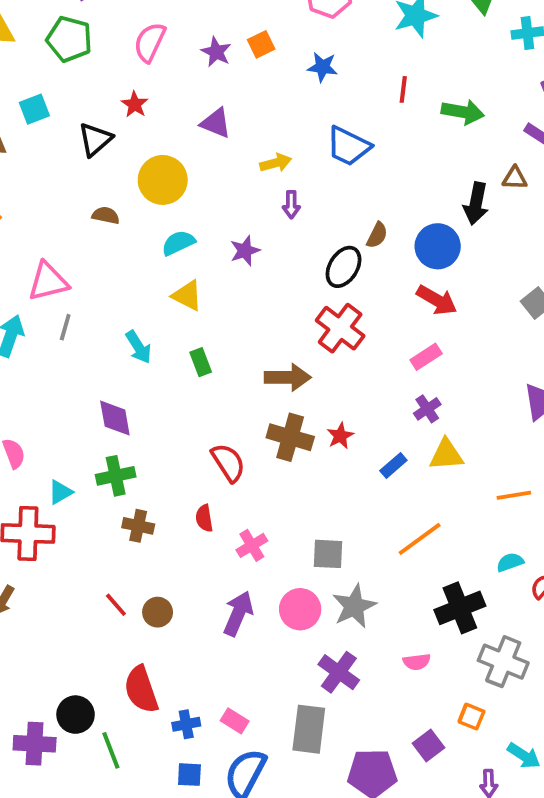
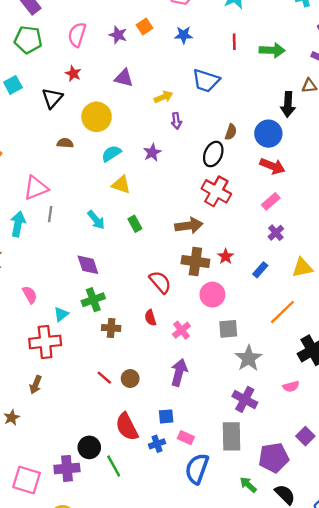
yellow triangle: (446, 455) -> (302, 268), moved
pink circle: (300, 609) -> (212, 295), moved
blue square: (189, 775) -> (166, 416), moved

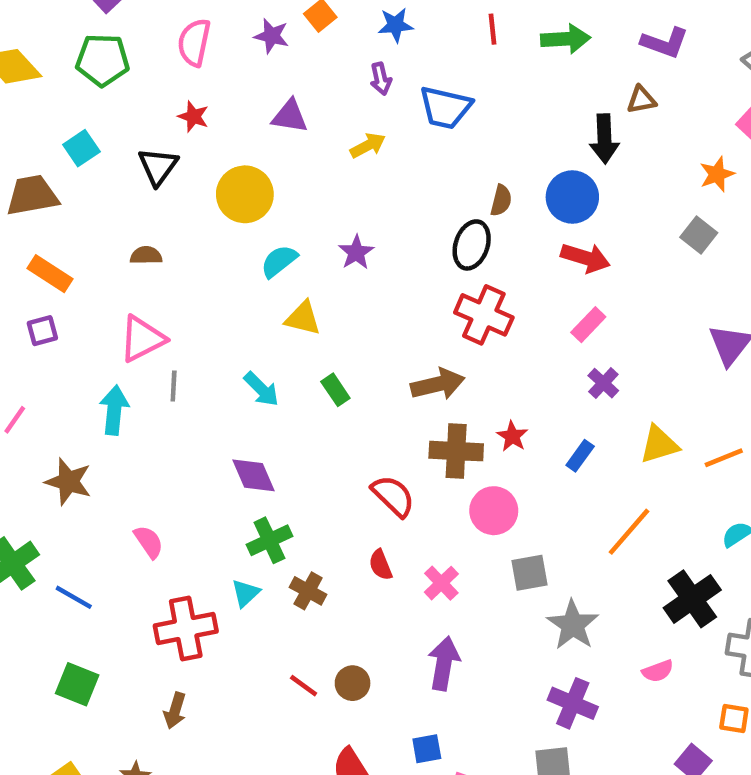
purple arrow: (176, 121) -> (381, 79), moved
brown semicircle: (65, 143) -> (146, 255), moved
cyan triangle: (61, 314) -> (246, 593), moved
brown cross: (111, 328) -> (308, 591), turned 30

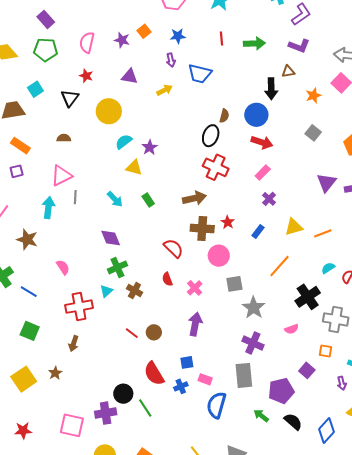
orange star: (717, 174) -> (313, 95), moved
purple star: (356, 252) -> (150, 147), moved

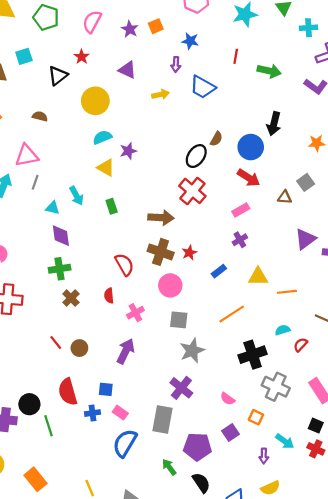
brown triangle: (288, 71) -> (285, 197), moved
cyan triangle: (106, 291) -> (53, 208), moved, turned 40
pink semicircle: (292, 329) -> (228, 399), moved, turned 40

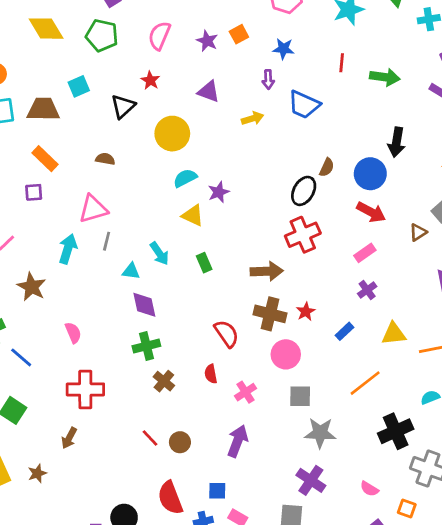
red cross: (192, 191) -> (303, 235), turned 32
brown triangle: (285, 197) -> (418, 232), turned -32
gray star: (192, 351) -> (320, 433), turned 30

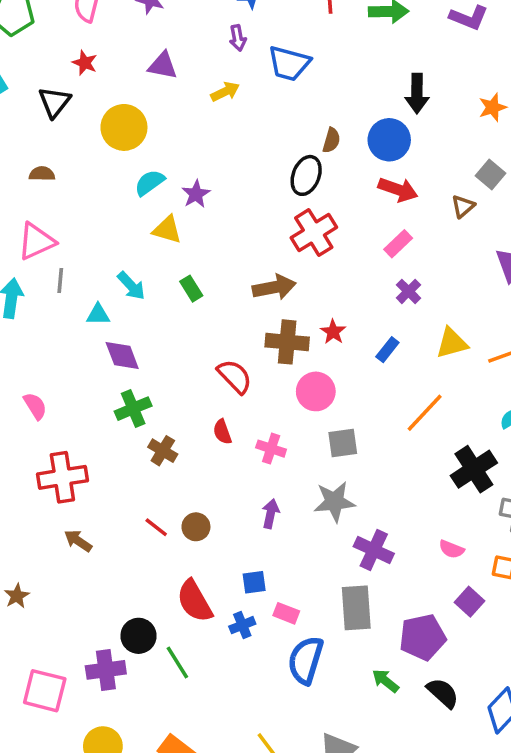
pink cross: (245, 392) -> (271, 449), turned -30
gray star: (320, 433) -> (334, 502), moved
brown arrow: (69, 438) -> (78, 541), moved, turned 105
purple arrow: (238, 441) -> (271, 514), size x0.7

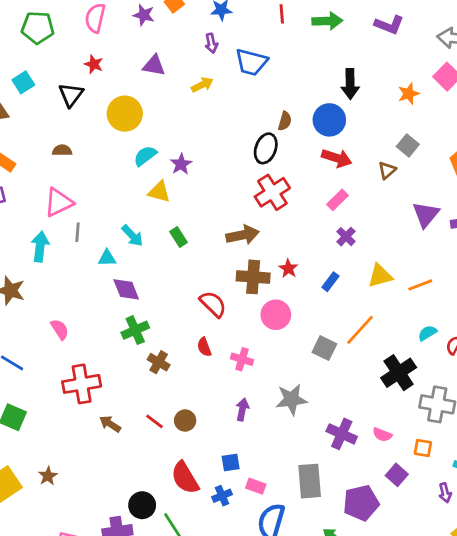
gray square: (343, 443) -> (324, 348), moved, turned 35
brown arrow: (78, 541) -> (110, 424), moved
purple cross: (374, 550) -> (342, 434), moved

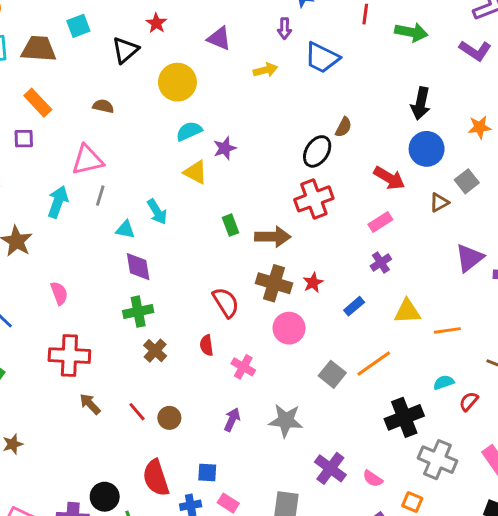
blue circle: (329, 120) -> (427, 149), moved
green rectangle: (179, 237) -> (230, 225), moved

